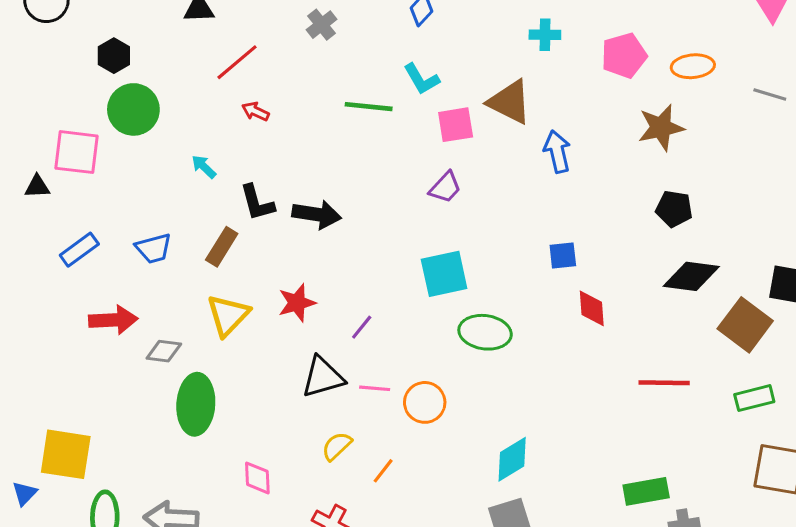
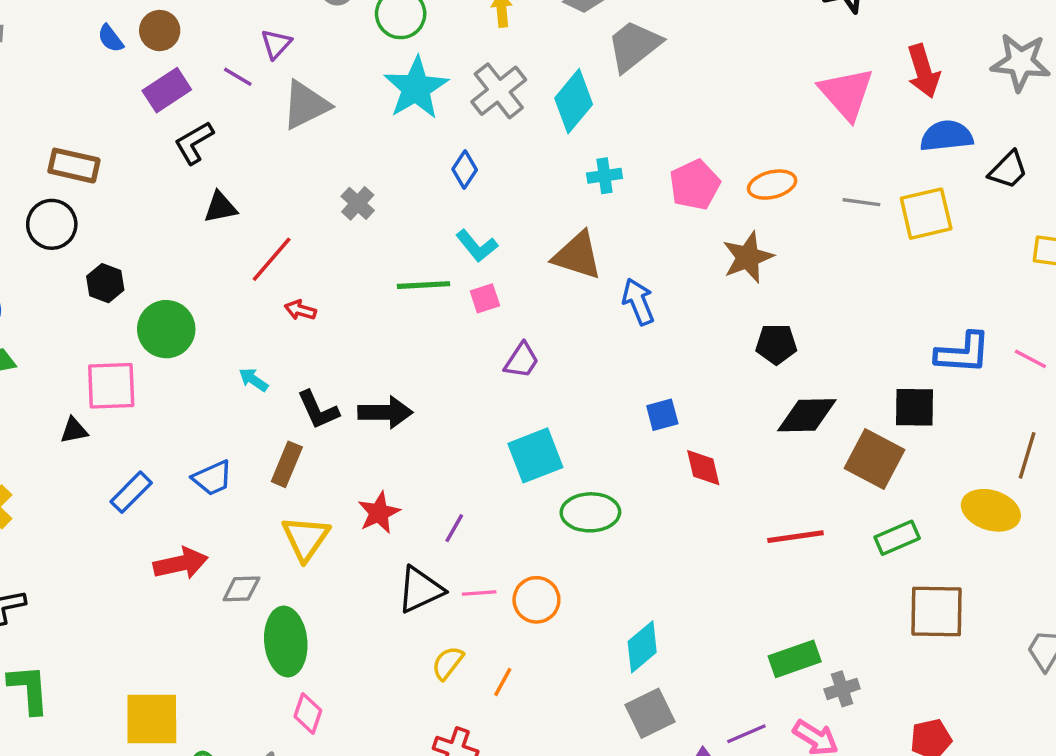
black hexagon: (114, 56) -> (105, 283), moved
pink square: (456, 125) -> (485, 298), moved, size x0.7
pink diamond: (257, 478) -> (308, 713), moved, turned 30

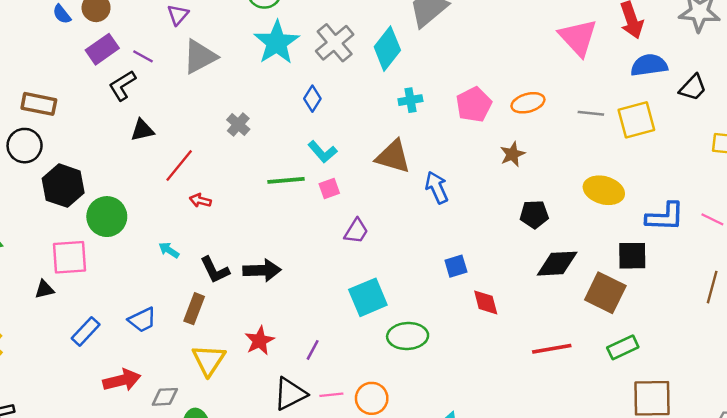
purple line: (238, 77) -> (143, 56), moved
brown star: (748, 257) -> (512, 154), size x0.7
black hexagon: (105, 283) -> (63, 186), size x1.6
yellow ellipse: (991, 510) -> (604, 190), moved

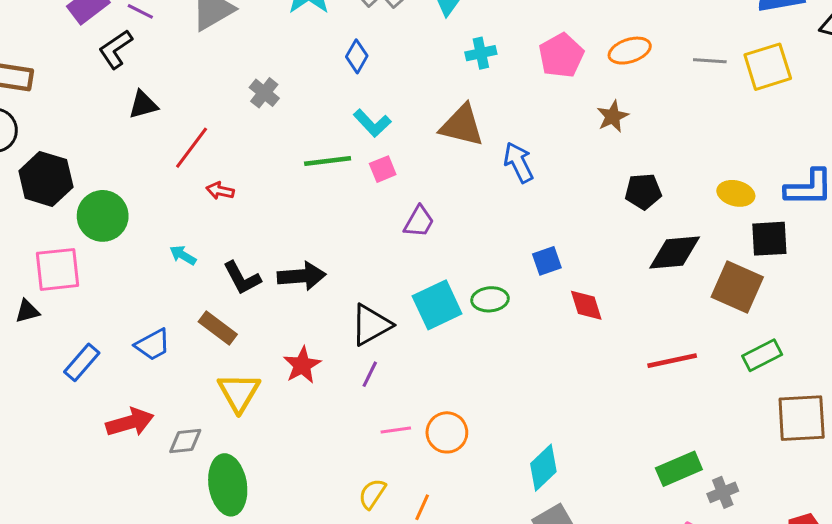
yellow ellipse: (604, 190) -> (736, 193), moved, size x0.7
brown rectangle: (194, 309) -> (218, 328), turned -72
green ellipse: (408, 336) -> (490, 299), moved, size x0.7
black triangle: (290, 394) -> (371, 325), moved

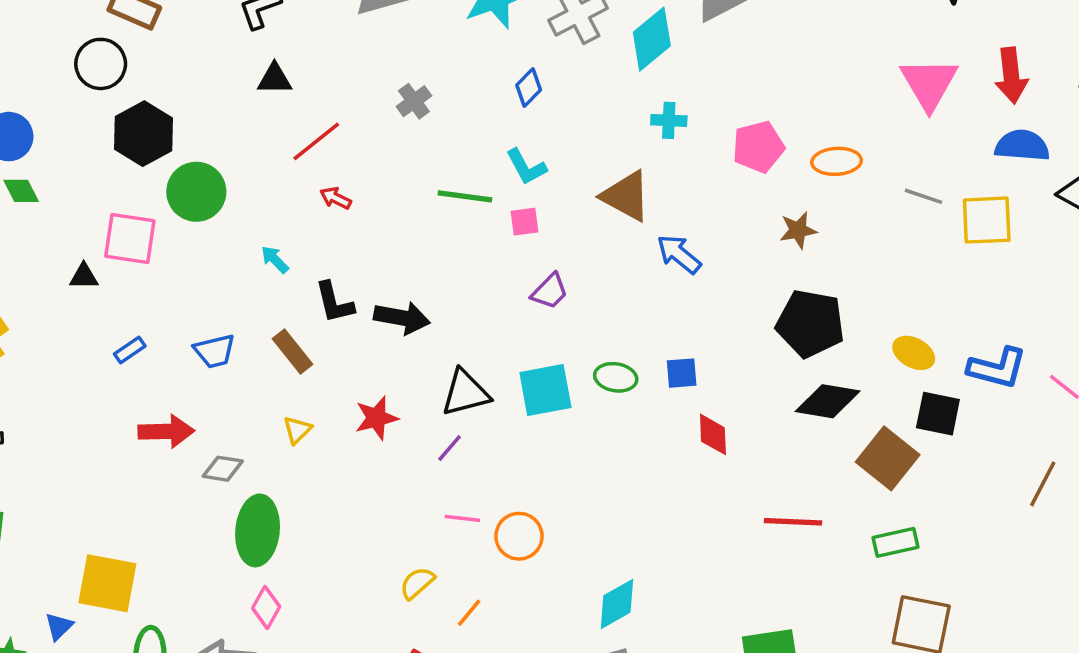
blue arrow: (519, 162) -> (679, 254), turned -39
black pentagon: (643, 191) -> (810, 323), size x1.6
green ellipse: (490, 299) -> (616, 377), moved
blue rectangle: (82, 362) -> (130, 350), size x0.7
yellow triangle: (239, 392) -> (297, 430), size x0.6

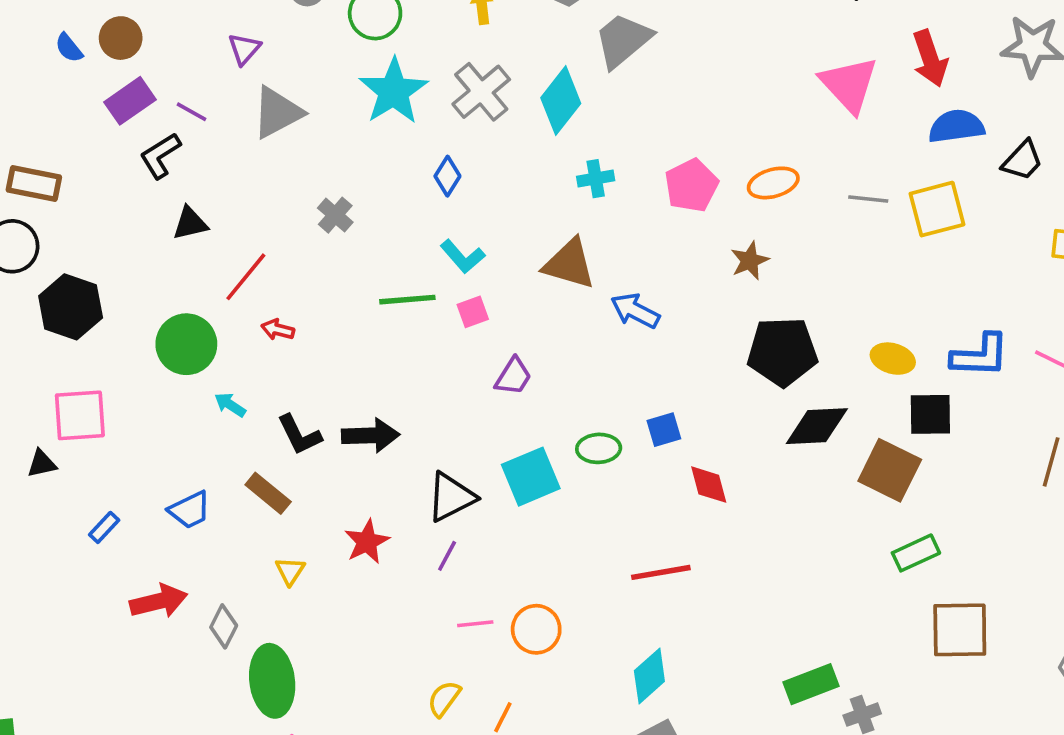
green circle: (196, 192) -> (186, 344), moved
gray diamond: (223, 469) -> (224, 626), turned -60
red line: (793, 522) -> (661, 572), moved

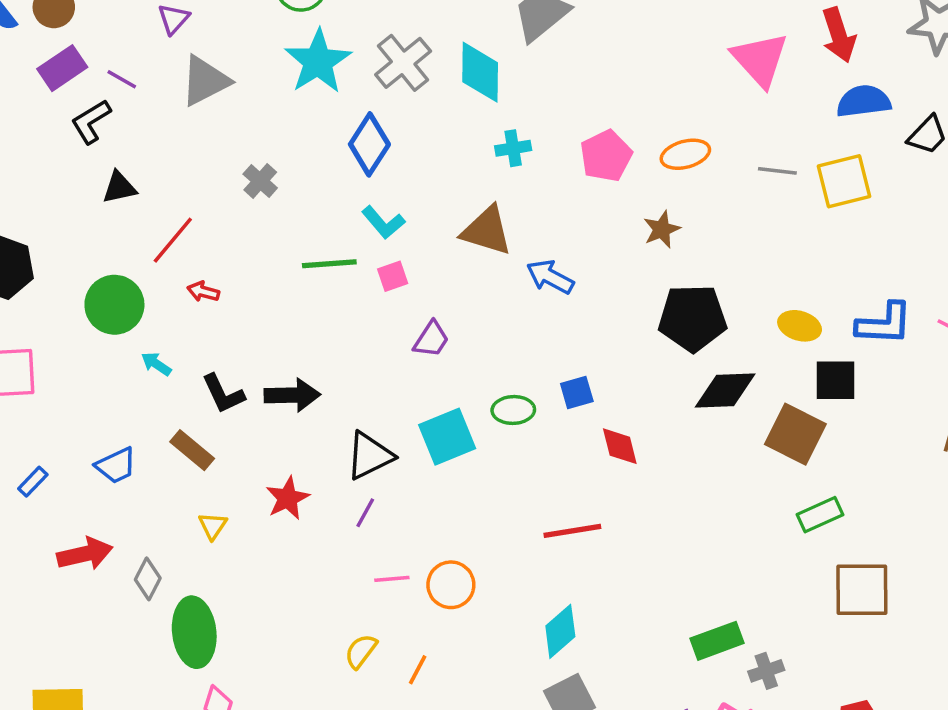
cyan diamond: (561, 101) -> (480, 72), turned -38
blue diamond: (447, 176) -> (369, 144), size x1.6

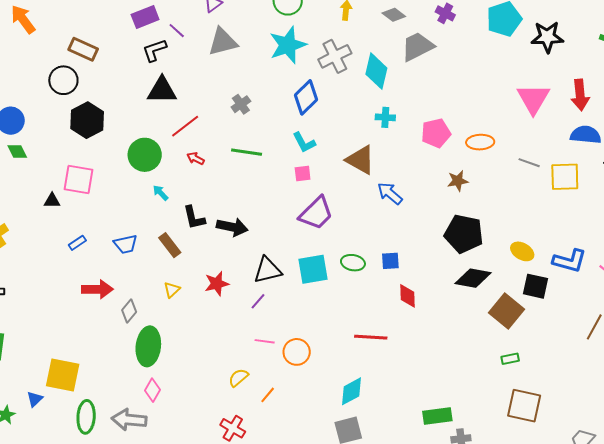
black triangle: (119, 187) -> (162, 90), size x1.5
green line: (329, 264) -> (247, 152), moved
purple trapezoid: (431, 339) -> (316, 213), size x1.6
green rectangle: (820, 515) -> (510, 359), size x0.7

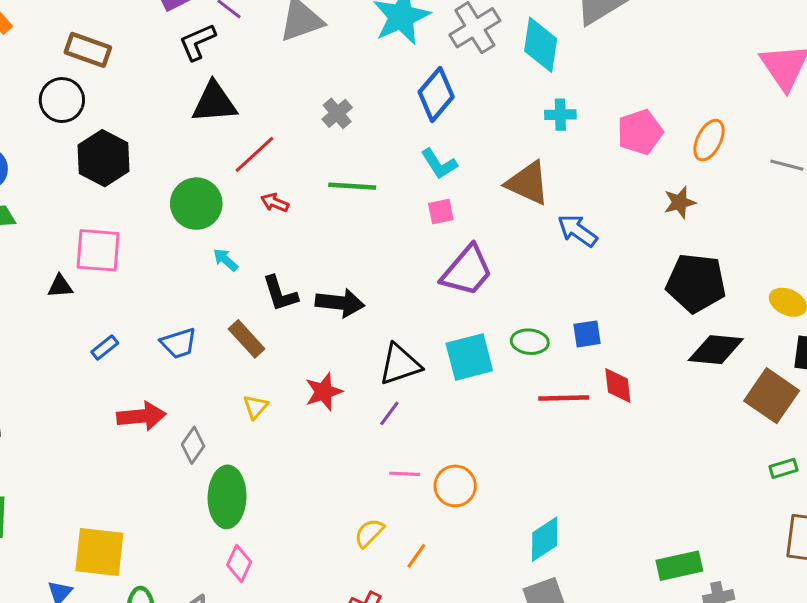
orange ellipse: (480, 142) -> (709, 140), turned -56
red line: (371, 337) -> (564, 398), moved

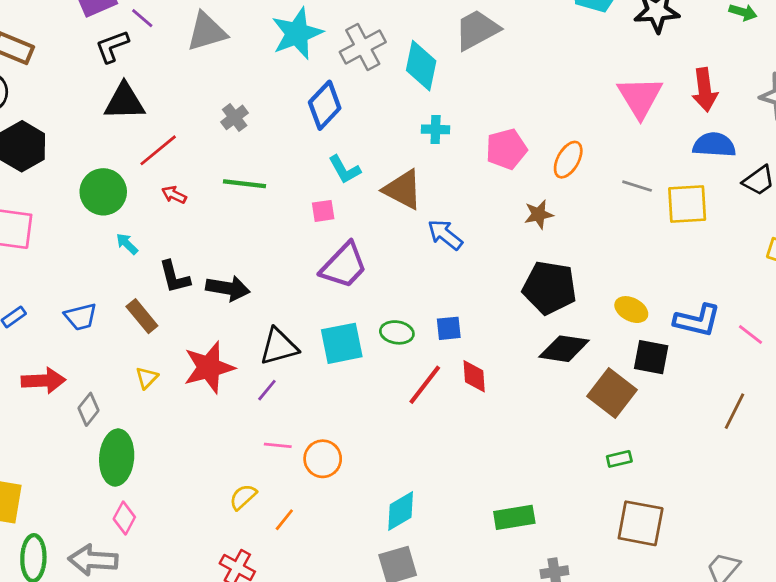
cyan L-shape: (439, 164) -> (345, 169), moved
red star: (324, 392) -> (209, 367), size x1.5
red line: (564, 398) -> (425, 385), turned -54
green rectangle: (679, 566) -> (514, 517), moved

